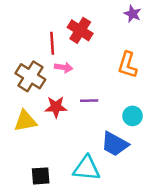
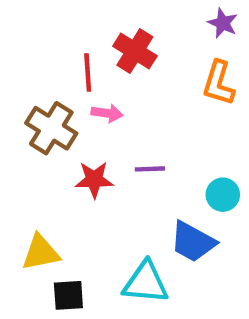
orange L-shape: (127, 65) -> (219, 83), moved
yellow triangle: (25, 121) -> (41, 253), moved

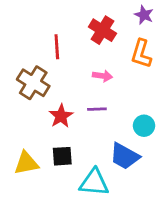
red cross: (135, 51) -> (102, 30), moved
pink arrow: (107, 113) -> (102, 76), moved
red star: (94, 180) -> (61, 116), turned -30
black square: (68, 295) -> (62, 156), moved

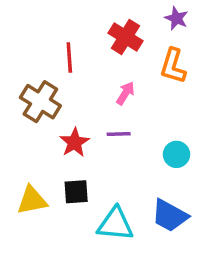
pink arrow: (102, 76) -> (125, 93), turned -66
blue trapezoid: (125, 156) -> (170, 216), moved

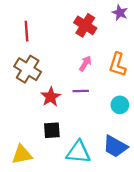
red line: (69, 57) -> (26, 31), moved
orange L-shape: (173, 66) -> (118, 65), moved
yellow triangle: (32, 200) -> (22, 154), moved

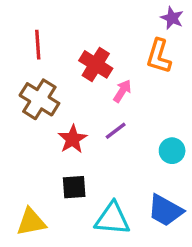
red cross: (85, 25) -> (96, 64), moved
orange L-shape: (118, 65) -> (159, 56), moved
purple line: (81, 91) -> (116, 131), turned -35

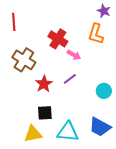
red line: (38, 45) -> (14, 22), moved
pink arrow: (122, 91) -> (74, 55), turned 88
yellow triangle: (31, 222) -> (33, 134), moved

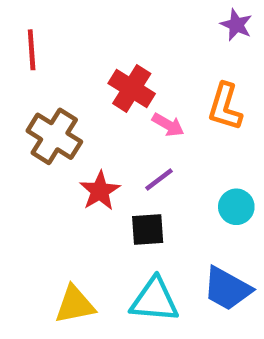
orange L-shape: (96, 34) -> (225, 107), moved
black square: (45, 113) -> (148, 230), moved

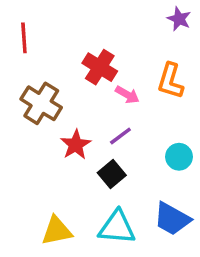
black square: (148, 230) -> (112, 174), turned -36

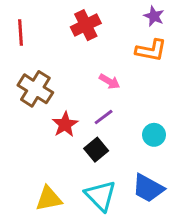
red cross: (100, 67) -> (86, 25), moved, turned 32
orange L-shape: (170, 81) -> (151, 50), moved, turned -96
cyan triangle: (117, 227) -> (101, 196), turned 40

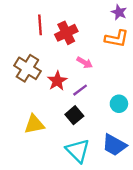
red cross: (86, 25) -> (66, 33), moved
red line: (21, 32) -> (40, 25), moved
red star: (65, 124) -> (57, 81), moved
yellow triangle: (49, 199) -> (34, 124), moved

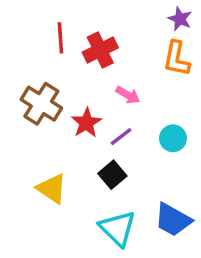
orange L-shape: (117, 39) -> (176, 59), turned 90
cyan circle: (119, 104) -> (173, 138), moved
yellow triangle: (34, 124) -> (52, 189), turned 45

